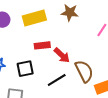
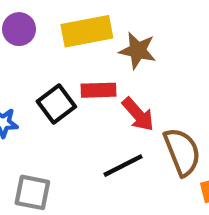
brown star: (70, 13) -> (138, 50), moved
black square: (25, 69) -> (56, 104), moved, turned -30

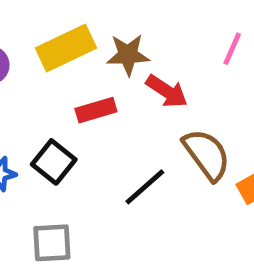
black square: (56, 104) -> (54, 162), moved
red arrow: (138, 114) -> (167, 91), moved

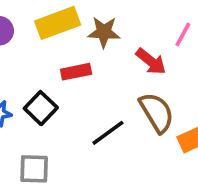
red arrow: (167, 91) -> (151, 61), moved

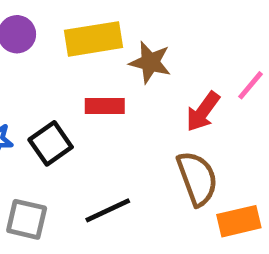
red arrow: (151, 61) -> (203, 112), turned 76
black line: (108, 133) -> (108, 210), moved

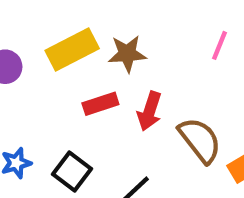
red arrow: (203, 112) -> (150, 111), moved
black square: (51, 143) -> (72, 172), moved

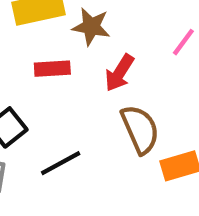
red arrow: (150, 111) -> (119, 73), moved

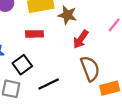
red rectangle: (52, 69) -> (34, 34), moved

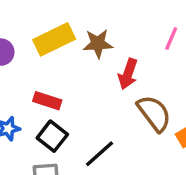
red rectangle: (34, 34) -> (47, 101), moved, turned 35

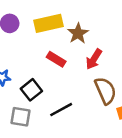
brown star: (98, 44) -> (78, 33), turned 30
red rectangle: (47, 101) -> (56, 59), moved

